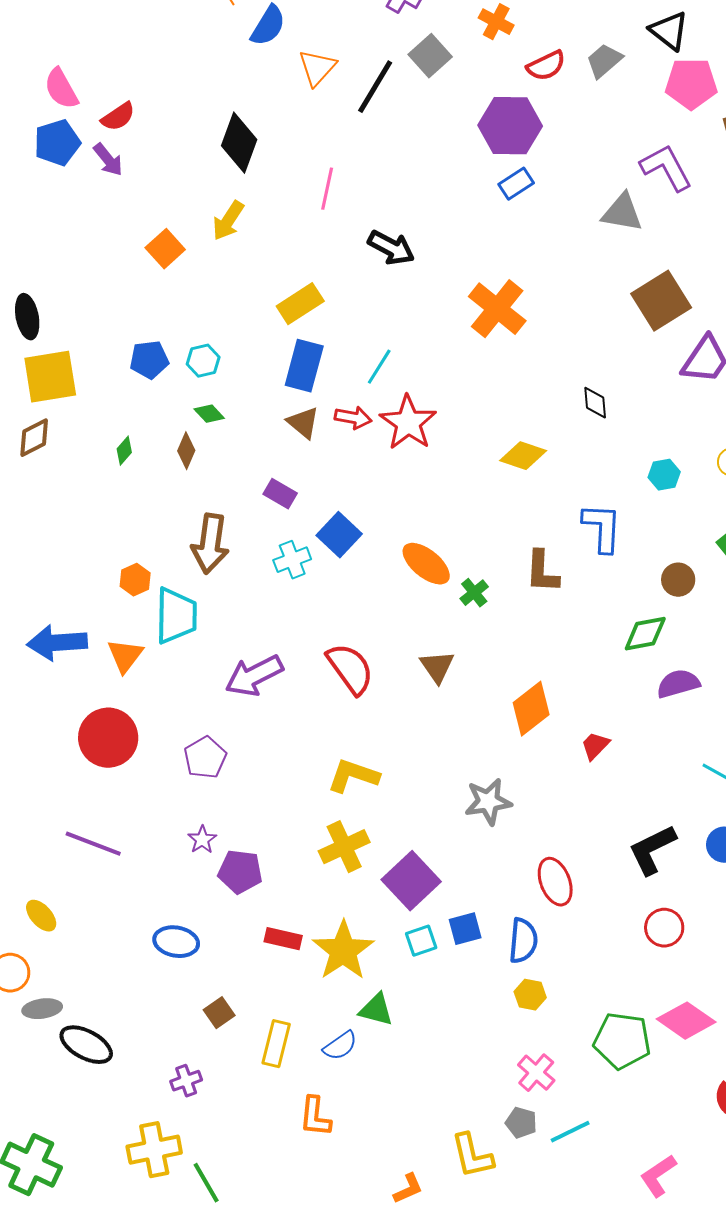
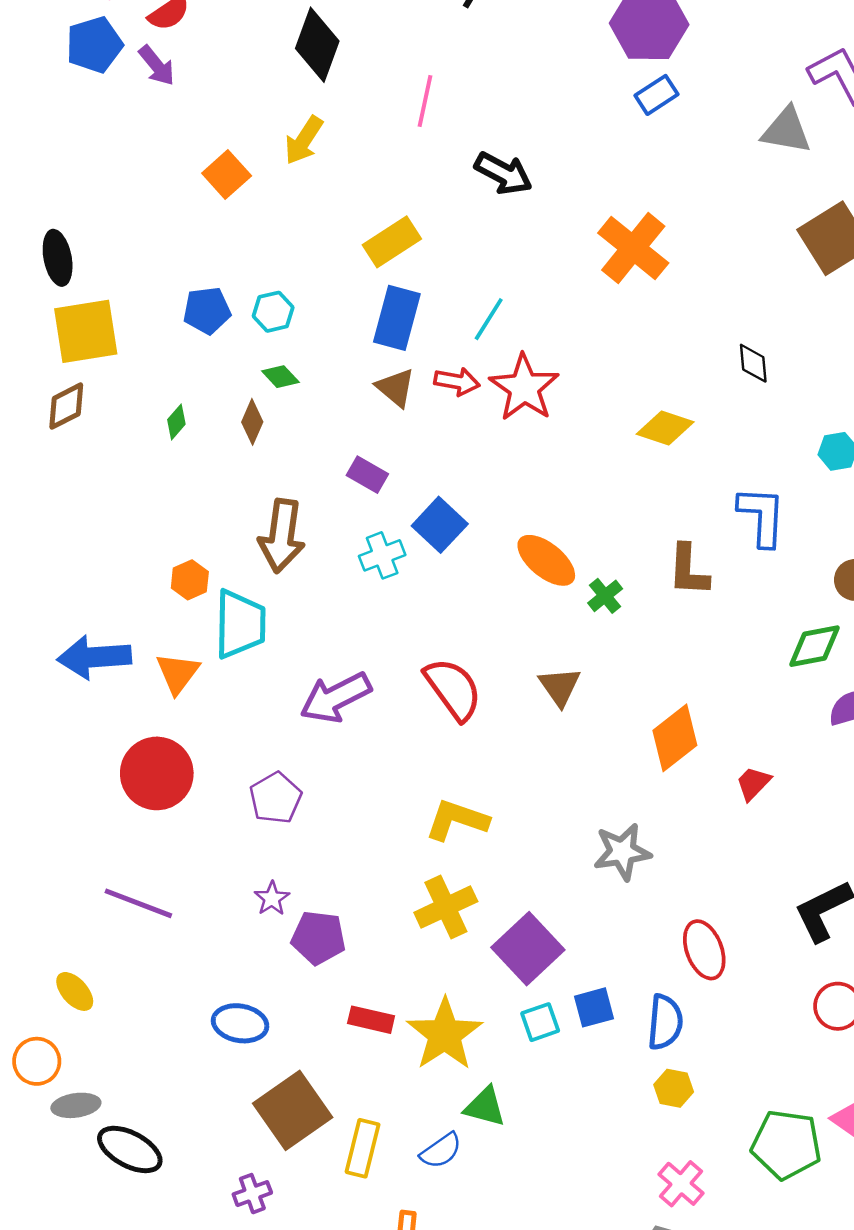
brown square: (219, 1013) -> (293, 1110), size x2.0

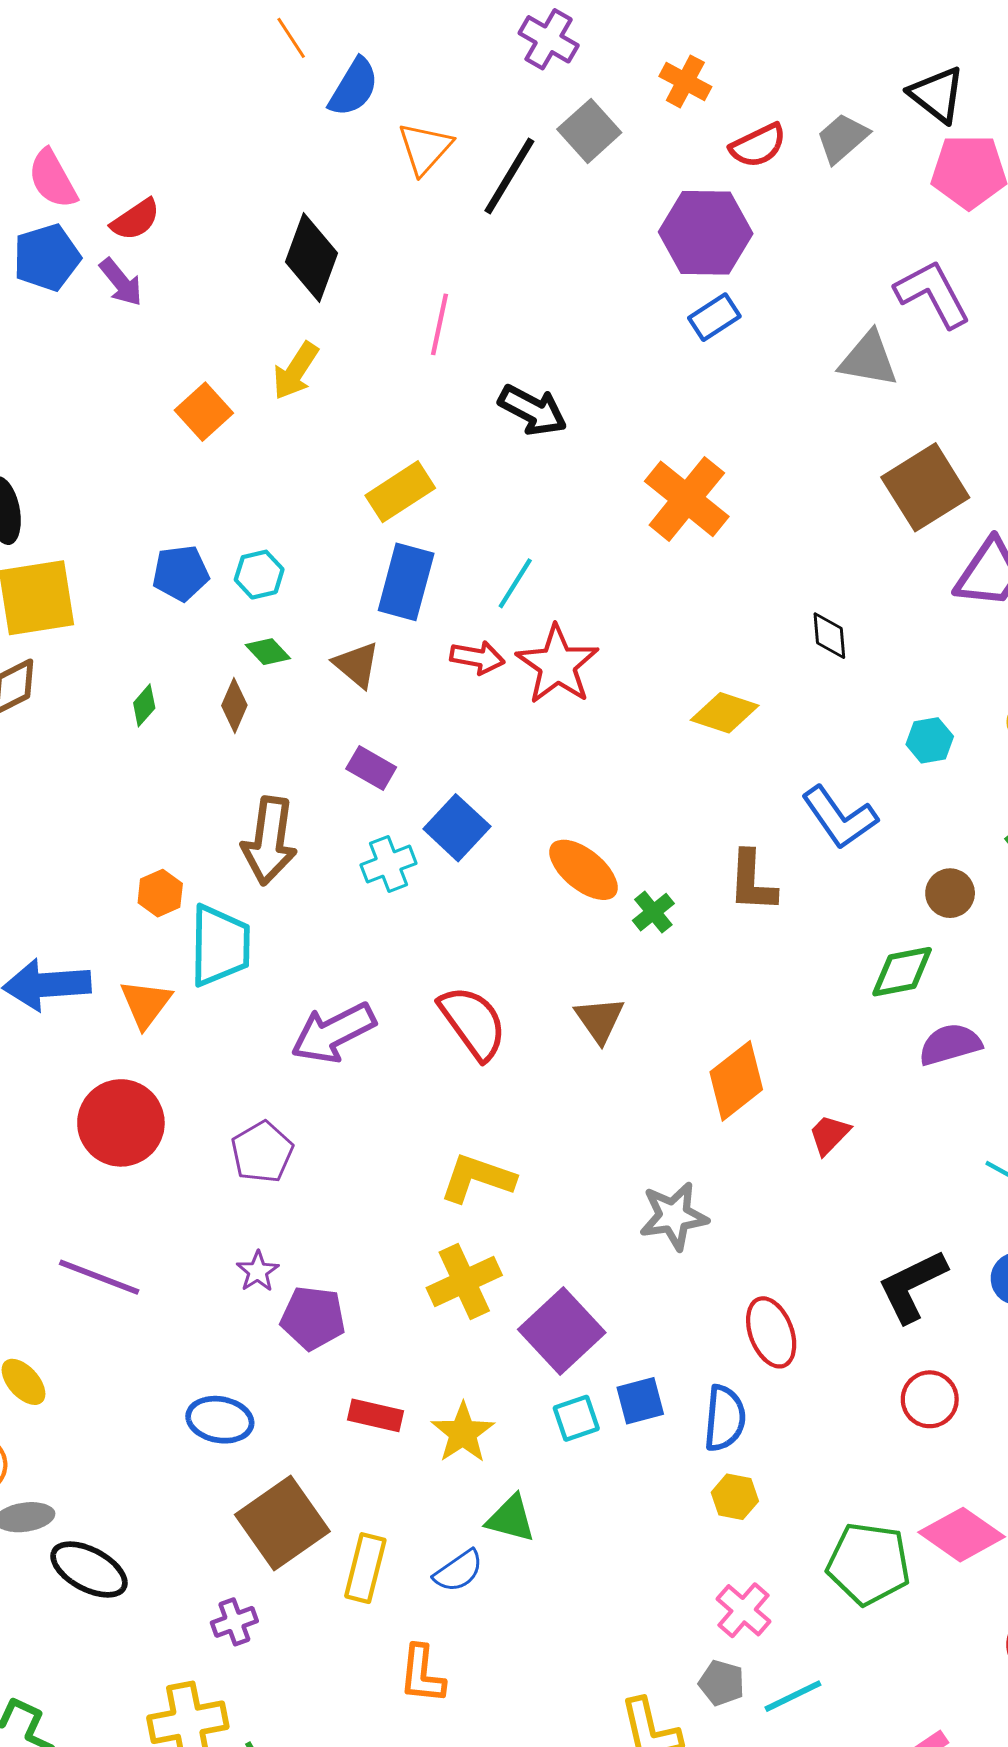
brown triangle: (396, 388) -> (357, 665), moved
blue L-shape: (762, 516) -> (840, 817), turned 142
yellow star: (445, 1034) -> (463, 1433), size x0.7

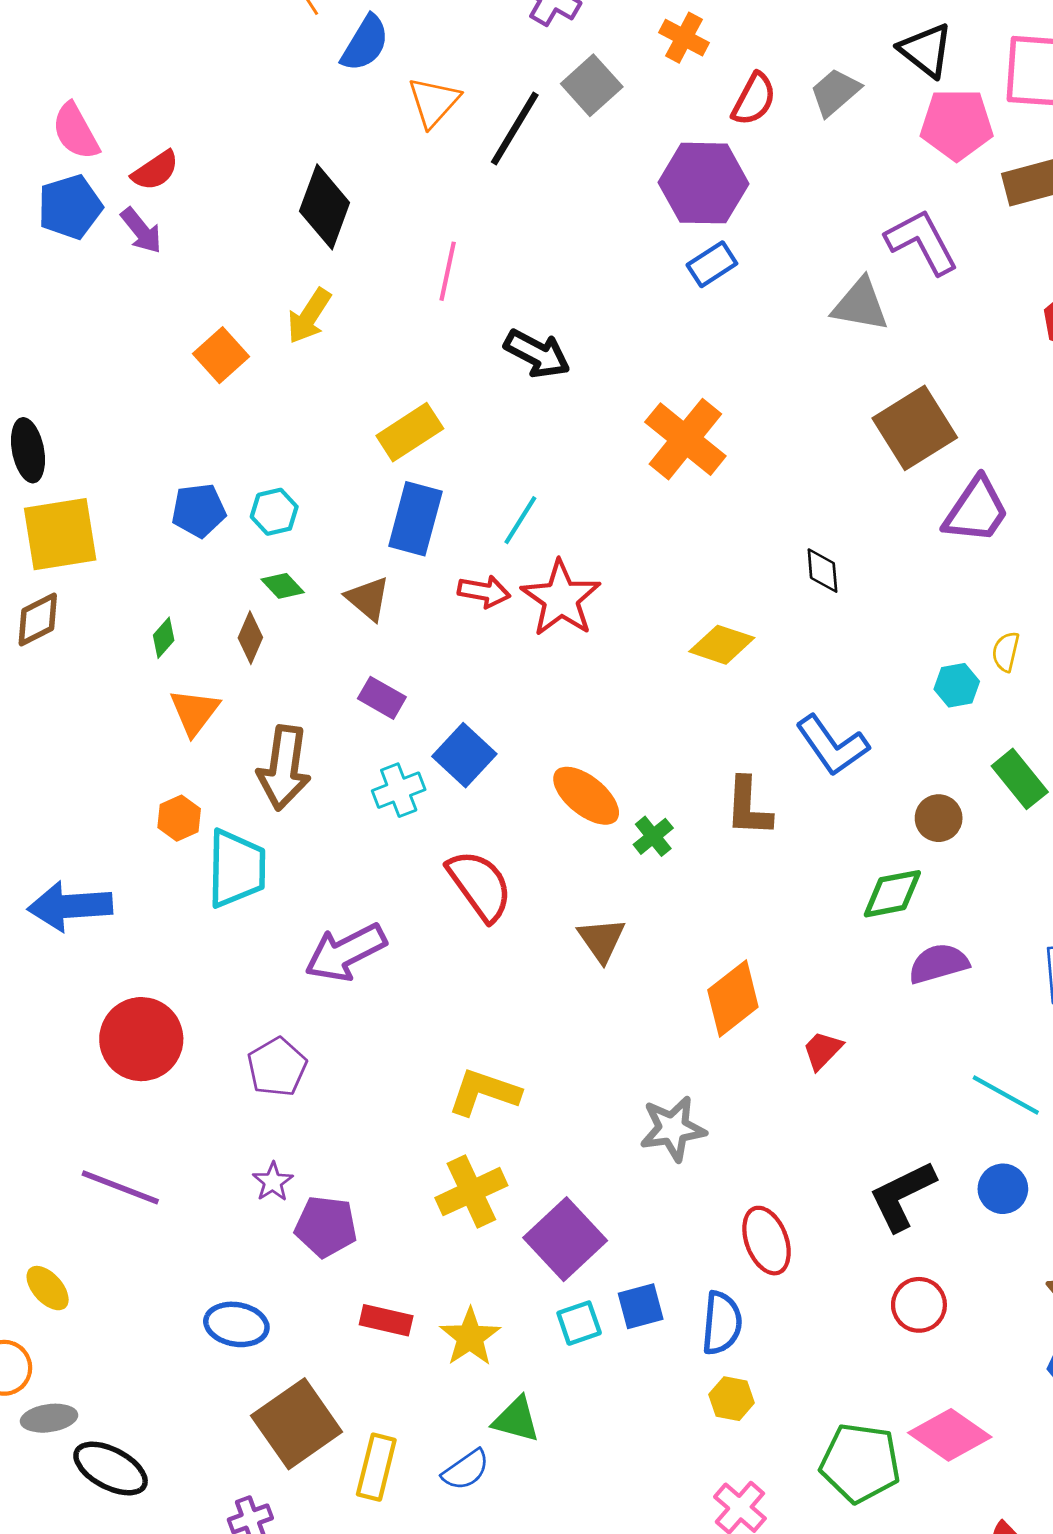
red semicircle: (758, 145) -> (754, 99), turned -36
cyan hexagon: (930, 740) -> (957, 685), moved
orange triangle: (146, 1004) -> (194, 712), moved
red semicircle: (473, 1023) -> (480, 885), moved

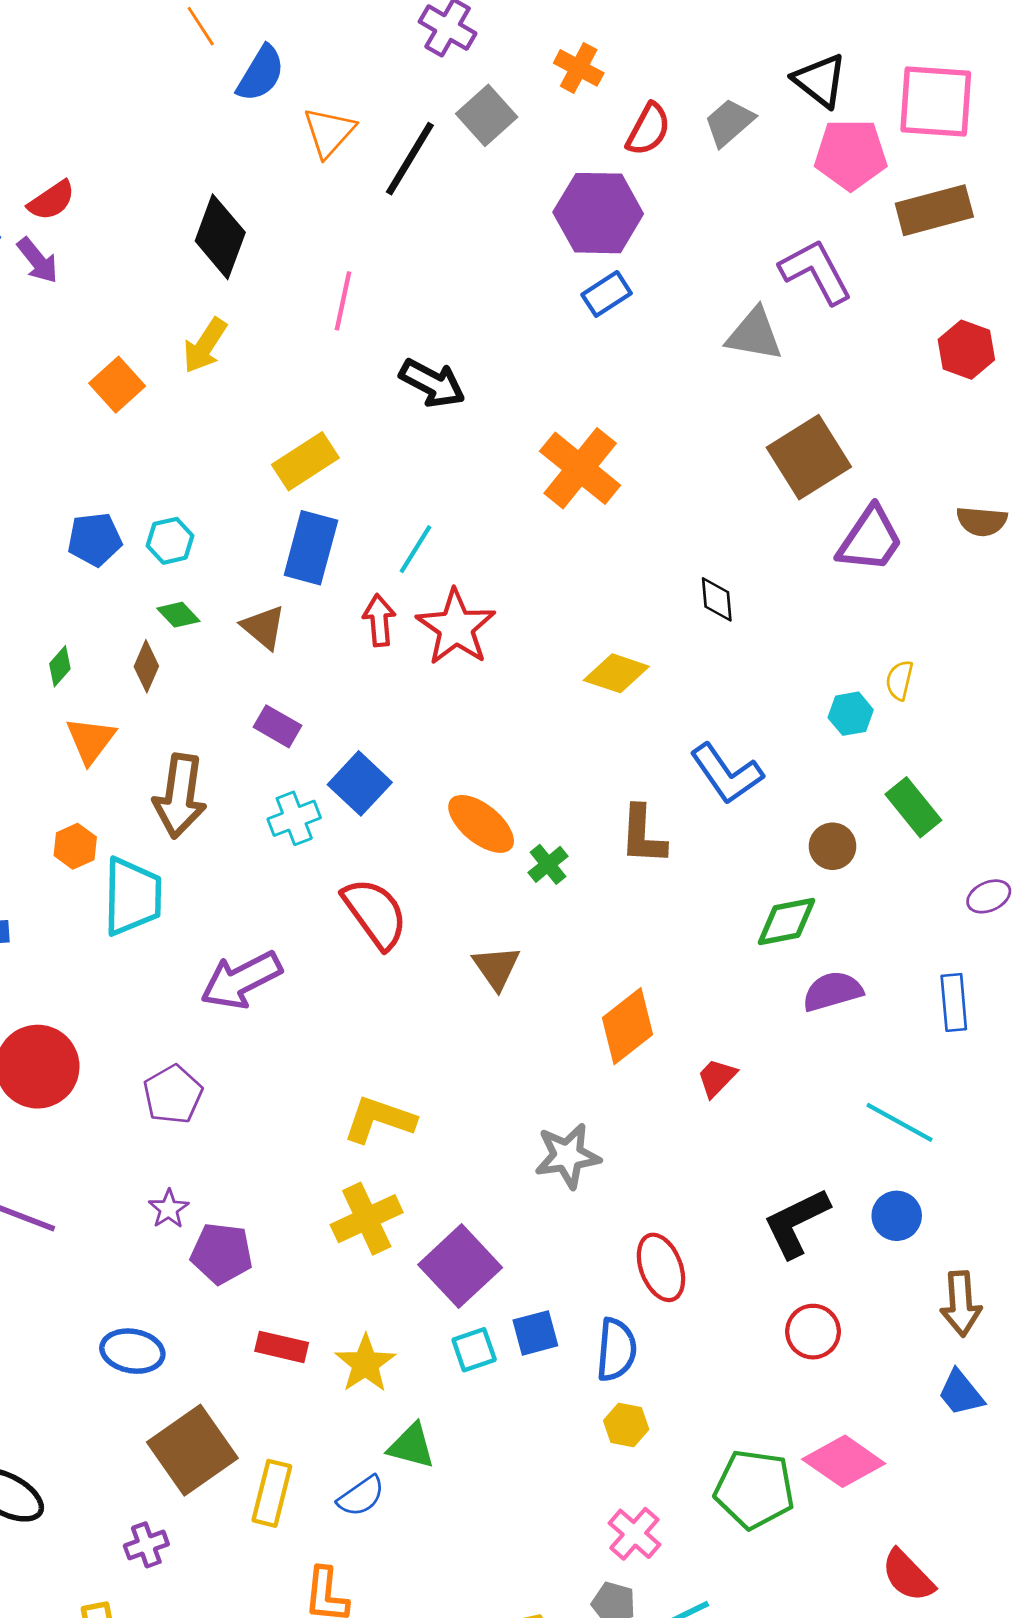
red arrow: (484, 592) -> (379, 620), turned -105

